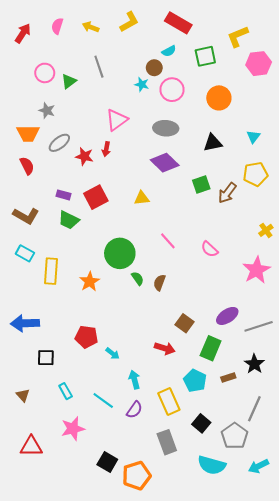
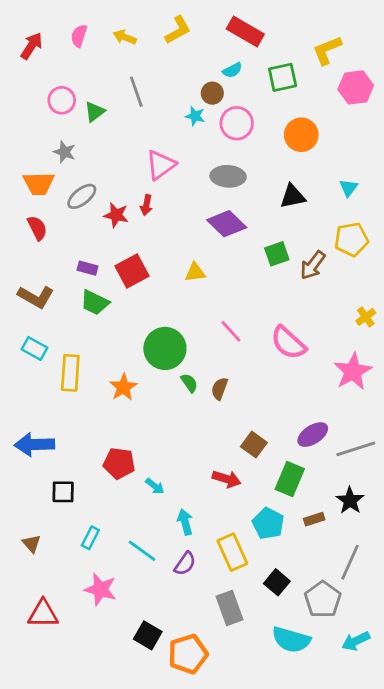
pink semicircle: (210, 249) -> (288, 343), size x1.5
cyan rectangle: (66, 391) -> (90, 538), turned 56
pink star: (73, 429) -> (100, 589), turned 30

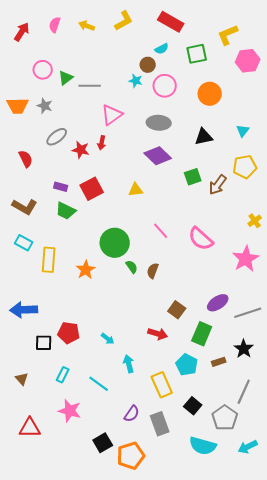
gray line: (136, 92) -> (90, 86), moved, turned -70
orange trapezoid: (39, 184) -> (18, 106), moved
red pentagon: (119, 463) -> (69, 333), moved
purple semicircle: (185, 564) -> (132, 414), moved
black square: (148, 635) -> (103, 443), turned 30

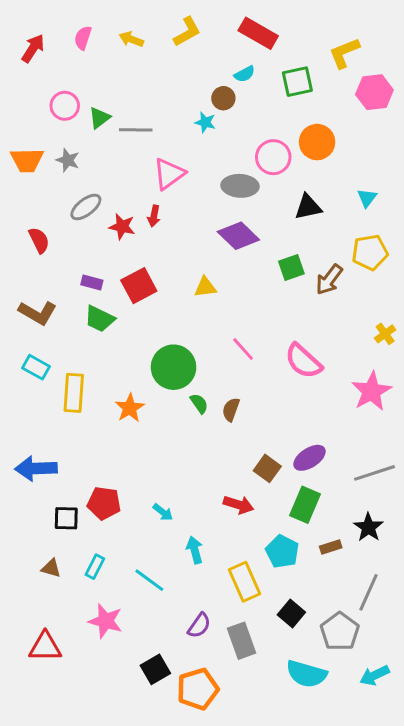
pink circle: (165, 86) -> (273, 157), moved
purple ellipse: (218, 303) -> (310, 458), moved
brown triangle: (22, 379) -> (51, 568), moved, turned -32

